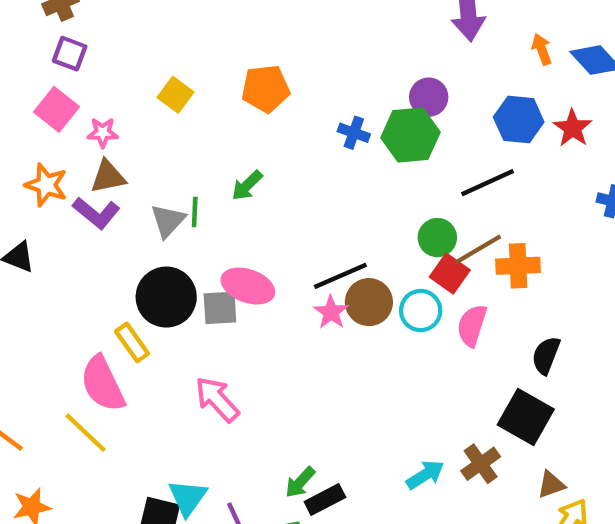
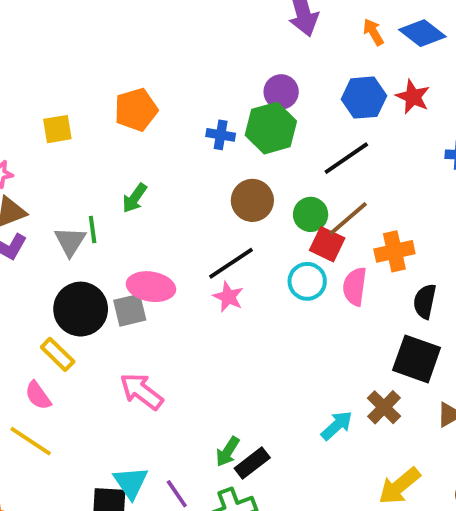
yellow square: (176, 95) -> (57, 129), turned -36
orange cross: (518, 266) -> (394, 251), moved
brown circle: (369, 302) -> (252, 200), moved
pink semicircle: (103, 384) -> (38, 395), size x0.6

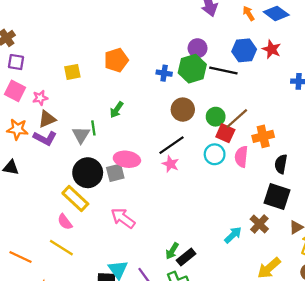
black line: (346, 158) -> (223, 70), moved, turned 48
yellow rectangle: (58, 354) -> (75, 198), size x1.4

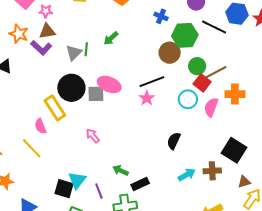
green hexagon: (192, 69) -> (185, 35), moved
black semicircle: (281, 164) -> (174, 141), moved
pink arrow: (123, 218) -> (93, 136), size x0.7
brown cross: (259, 224) -> (212, 171), turned 30
green arrow: (172, 251) -> (121, 170), moved, turned 70

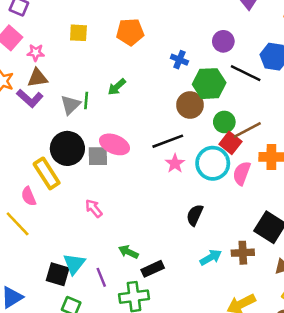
pink star: (147, 98) -> (175, 163), moved
cyan circle: (188, 99) -> (213, 163), size x1.4

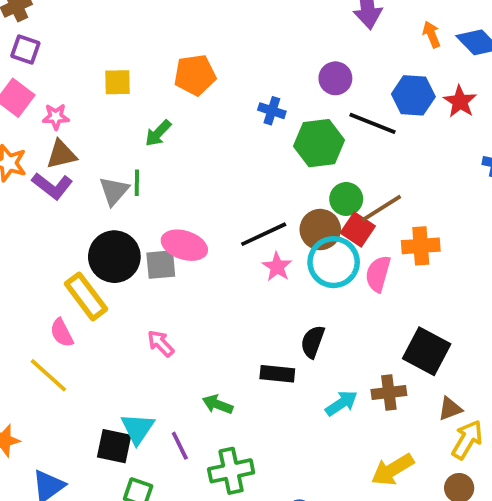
green arrow: (117, 87) -> (158, 133), moved
brown circle: (190, 105) -> (320, 230), moved
black rectangle: (153, 269) -> (277, 374), moved, turned 35

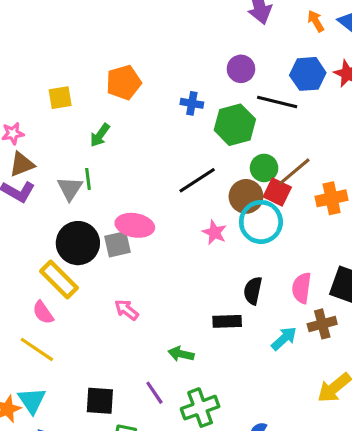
black line: (264, 234) -> (197, 180), moved
pink semicircle: (378, 274) -> (302, 288), moved
cyan triangle: (138, 429) -> (32, 400), moved

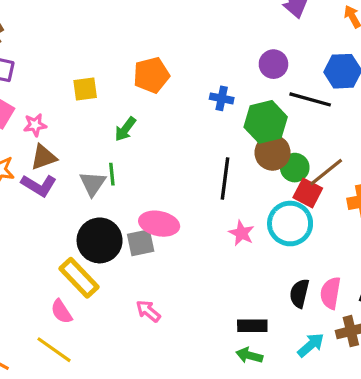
black line: (197, 180) -> (225, 178), turned -51
brown circle: (246, 196) -> (273, 153), moved
black semicircle: (253, 291) -> (299, 293), moved
green arrow: (181, 354) -> (249, 355), moved

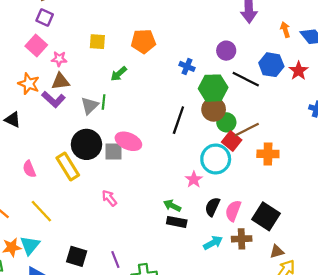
pink star: (242, 233) -> (194, 180), moved
pink semicircle: (61, 312) -> (29, 169), moved
green arrow: (249, 355) -> (172, 206), moved

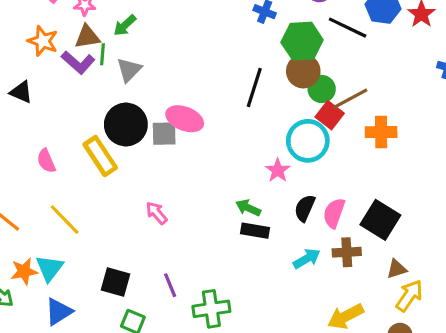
green arrow: (119, 74) -> (125, 25), moved
green line: (104, 102) -> (103, 54), moved
pink arrow: (109, 198) -> (156, 213), moved

